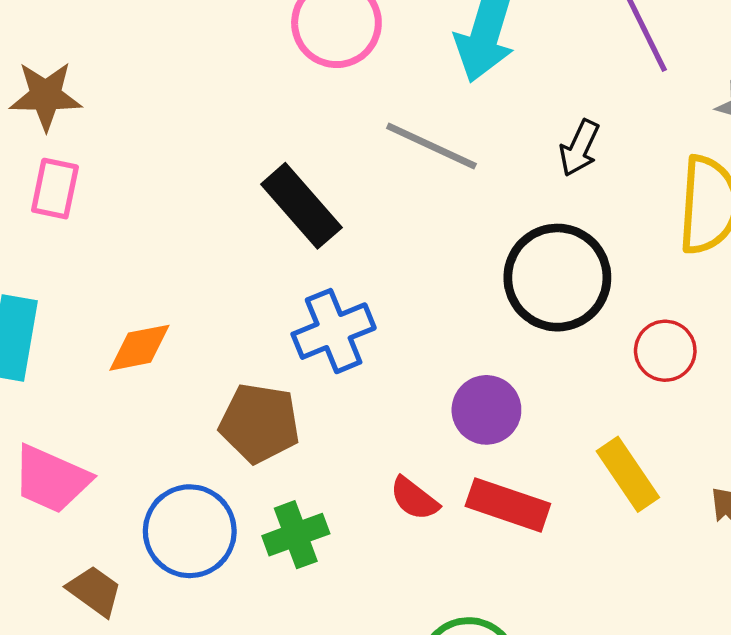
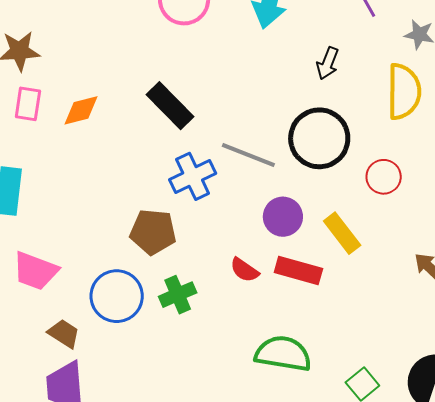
gray line: (431, 146) -> (248, 155), moved
orange diamond: (140, 348) -> (81, 110), moved
yellow rectangle: (628, 474) -> (342, 233), moved

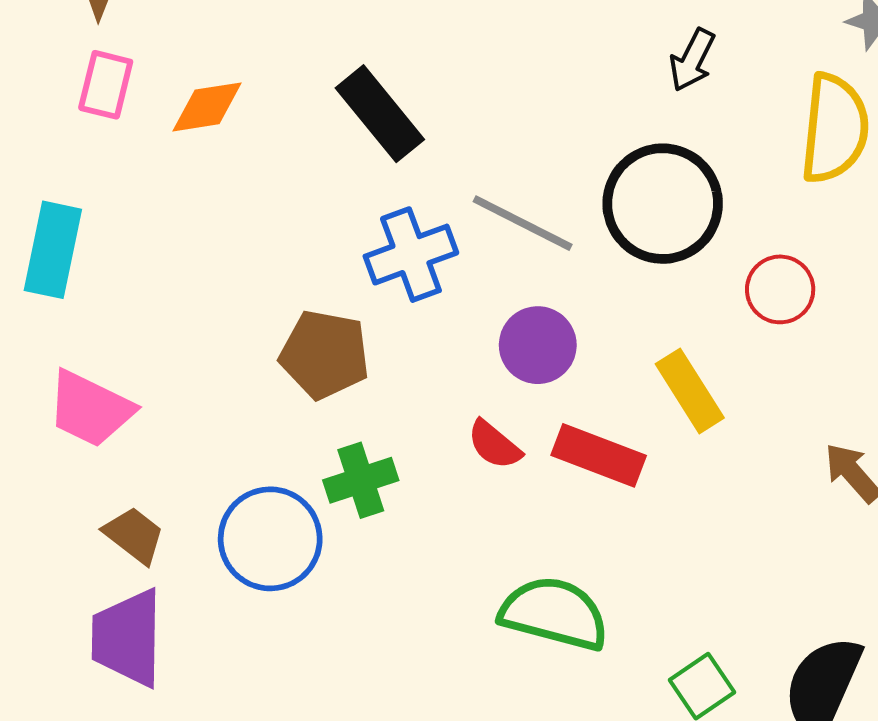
purple circle: (283, 217) -> (538, 345), moved
blue circle: (117, 296) -> (270, 539), moved

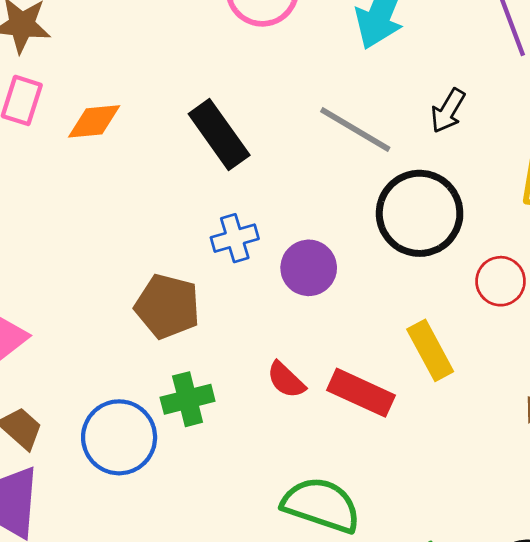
gray line: (523, 223) -> (355, 129), moved
blue cross: (411, 255) -> (235, 238), size x0.7
purple circle: (538, 345) -> (309, 268), moved

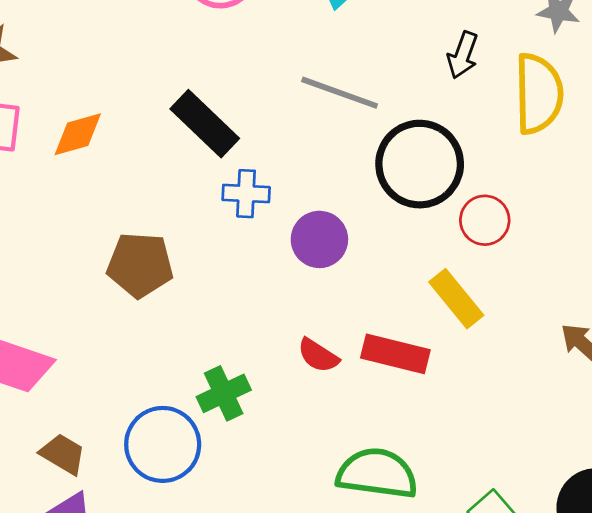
black arrow: (448, 111) -> (463, 55), moved
blue cross: (235, 238) -> (246, 194), moved, turned 30
red circle: (501, 281) -> (485, 220), moved
brown pentagon: (167, 306) -> (140, 265), moved

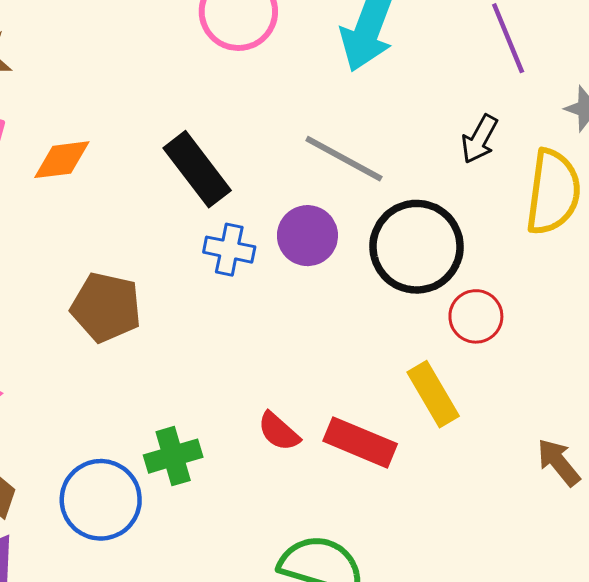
purple circle: (319, 239) -> (307, 236), moved

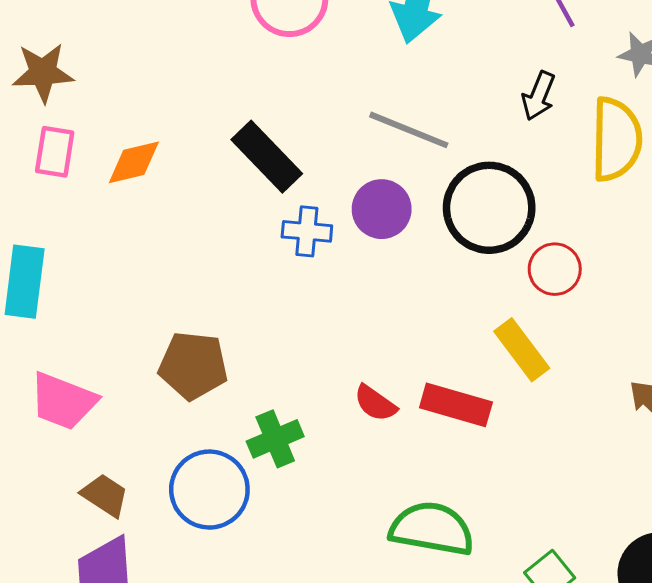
brown pentagon: (106, 307) -> (193, 366), moved

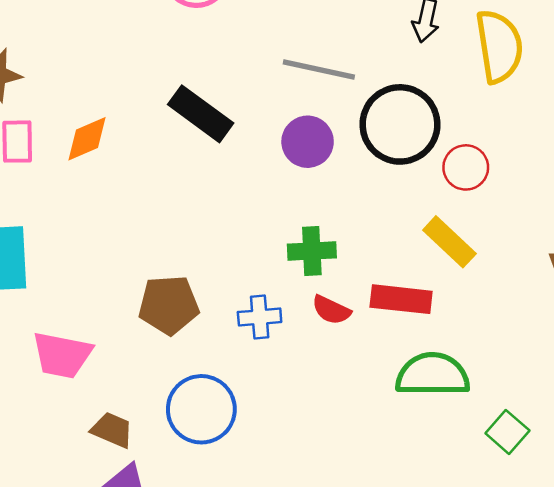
blue cross: (307, 231) -> (260, 317), moved
green cross: (275, 439) -> (312, 251), moved, turned 30
green semicircle: (432, 529) -> (433, 375), moved

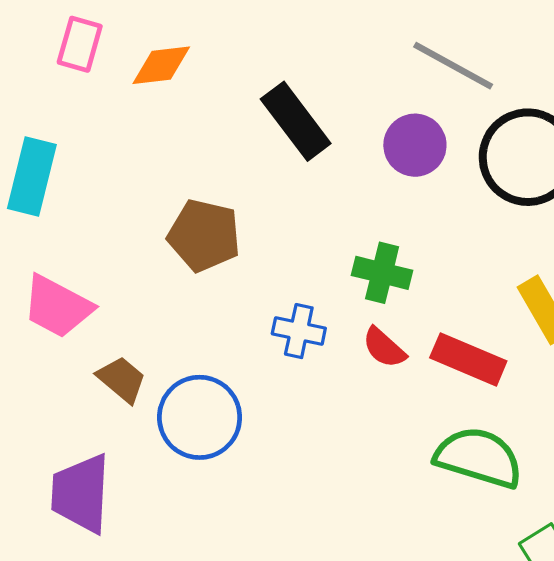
black rectangle: (201, 114) -> (296, 121), moved
brown pentagon: (169, 305) -> (204, 235), moved
brown trapezoid: (112, 430) -> (122, 379), moved

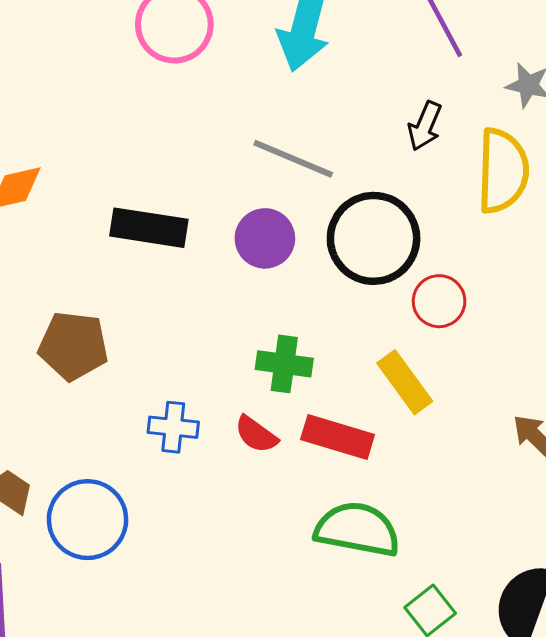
black rectangle: (296, 121) -> (149, 228), turned -38
green cross: (382, 273) -> (284, 364), moved

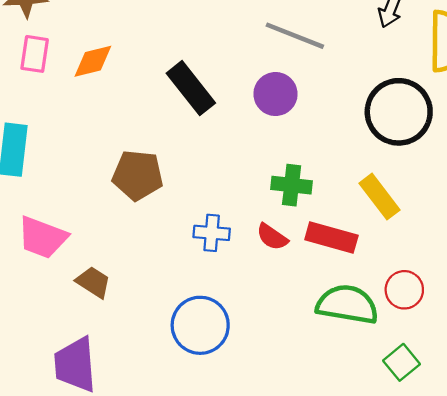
black rectangle: (149, 228) -> (191, 88), turned 44
black circle: (374, 238) -> (399, 112), moved
red circle: (439, 301) -> (404, 290), moved
blue circle: (87, 520) -> (200, 325), moved

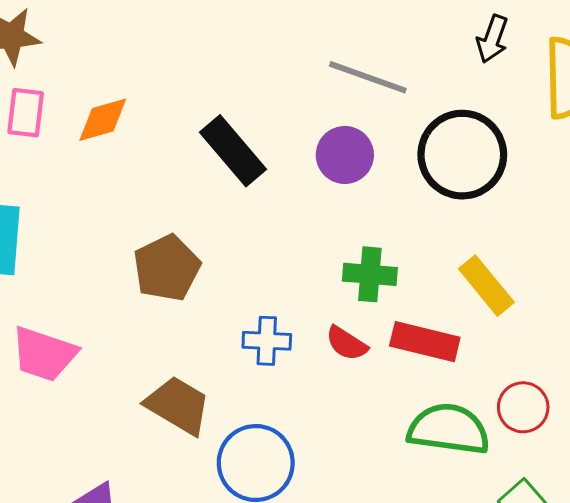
black circle: (399, 112) -> (462, 155), moved
brown pentagon: (138, 175) -> (167, 268), turned -30
brown trapezoid: (93, 282) -> (178, 405), moved, size x1.4

